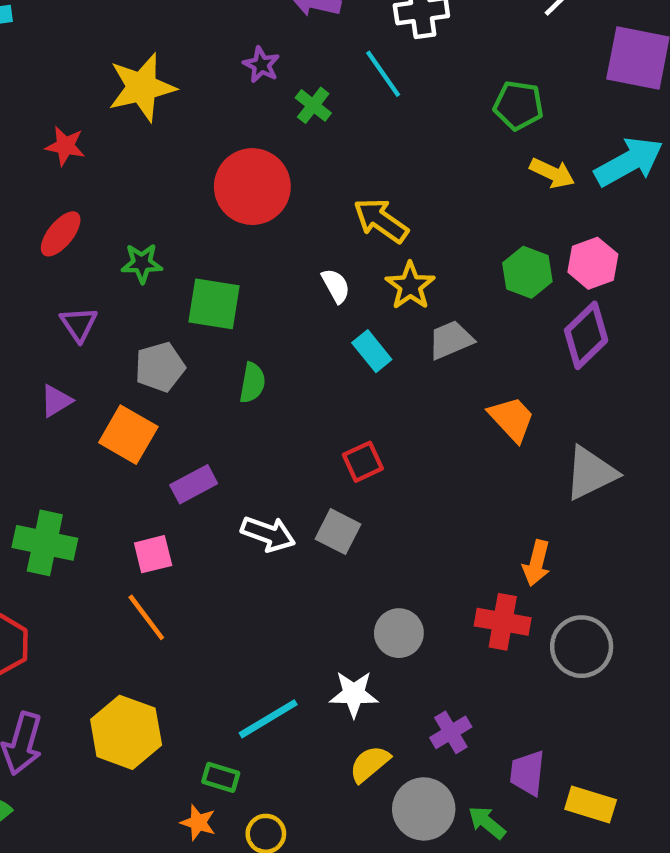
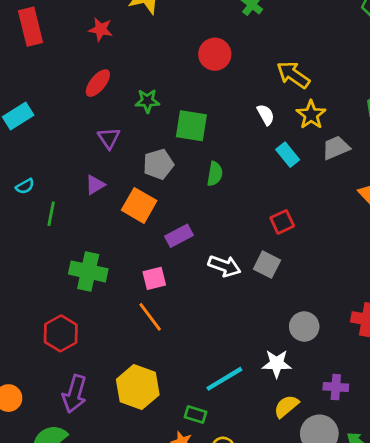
red circle: (252, 187) -> (215, 54), size x0.7
purple cross: (451, 732) -> (336, 387), turned 35

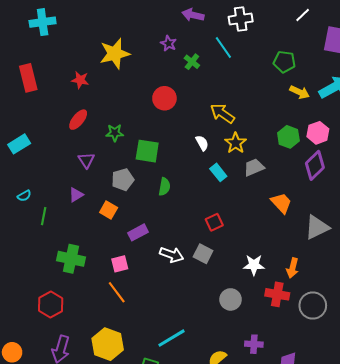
orange square: (139, 205) -> (109, 210), size x0.7
white star: (277, 364) -> (254, 265), moved

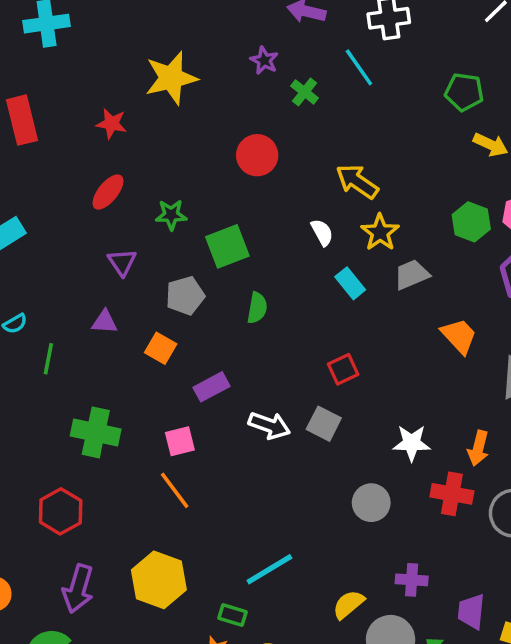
green square: (147, 151) -> (227, 246), turned -30
purple triangle: (76, 195) -> (104, 322), turned 35

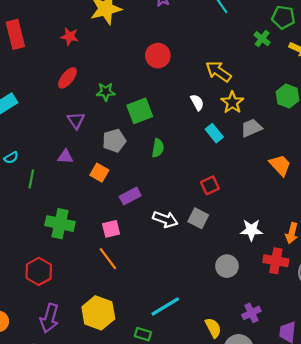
green cross: (305, 92) -> (262, 39), moved
purple cross: (412, 580) -> (251, 313), turned -30
yellow semicircle: (348, 604) -> (213, 328), turned 102

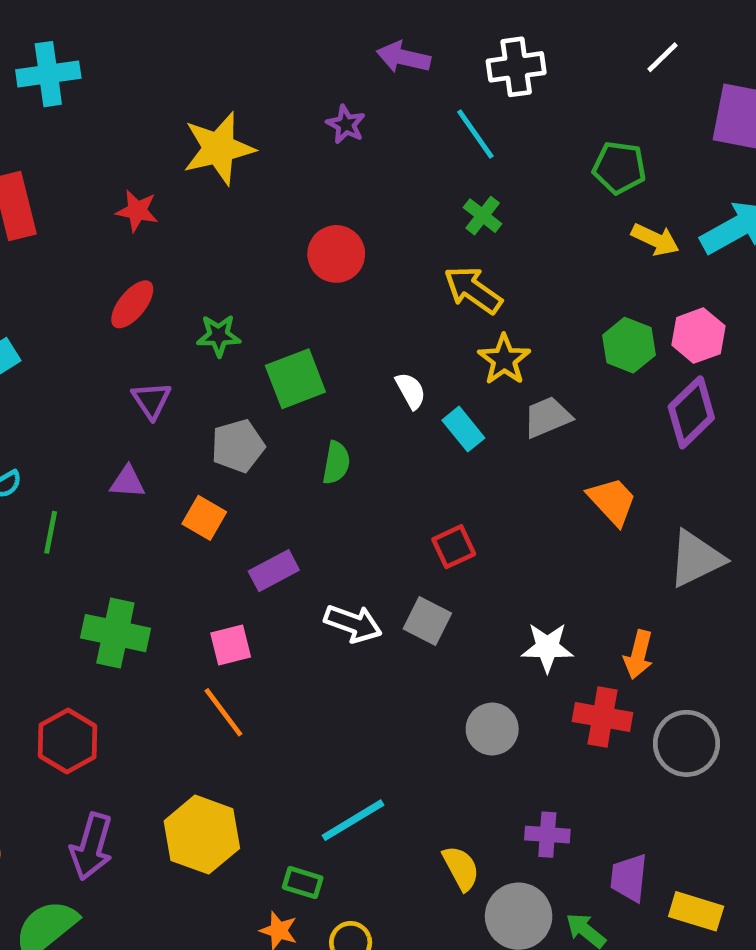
green cross: (262, 39) -> (483, 216), moved
white semicircle: (197, 102) -> (411, 391), moved
purple cross: (251, 313) -> (547, 835), turned 30

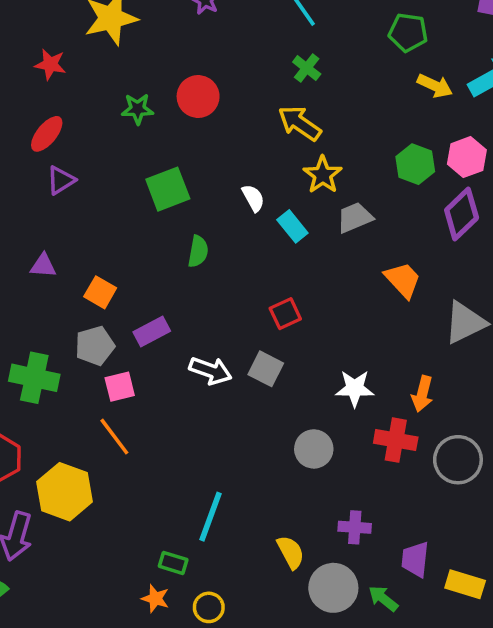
green star: (219, 336) -> (138, 109), moved
purple triangle: (151, 400) -> (61, 180), moved, turned 32
gray pentagon: (238, 446) -> (95, 346), moved
cyan line: (353, 820) -> (211, 517), turned -39
yellow hexagon: (202, 835) -> (65, 492), moved

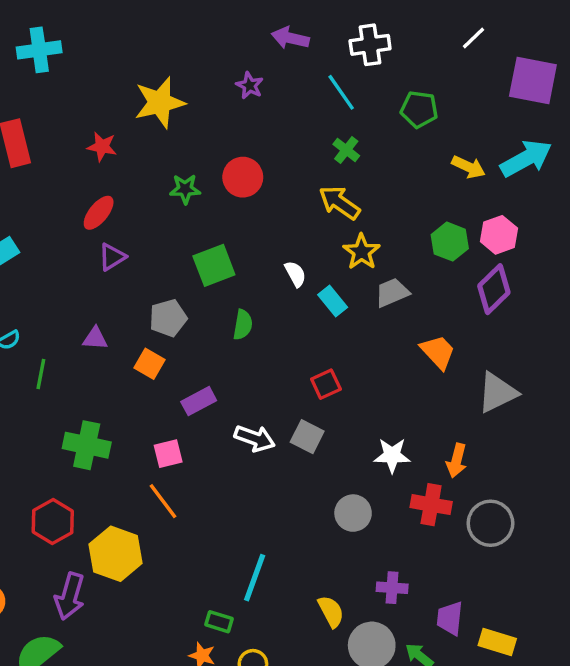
green pentagon: (408, 32) -> (419, 109), moved
gray pentagon: (95, 346) -> (168, 318), moved

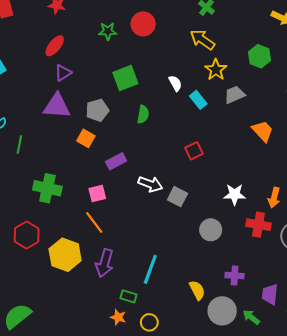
green hexagon: (450, 242) -> (260, 56), moved
purple triangle: (95, 338) -> (57, 106), moved, size x1.8
gray square: (307, 437) -> (177, 197), moved
purple arrow: (70, 596) -> (105, 263), moved

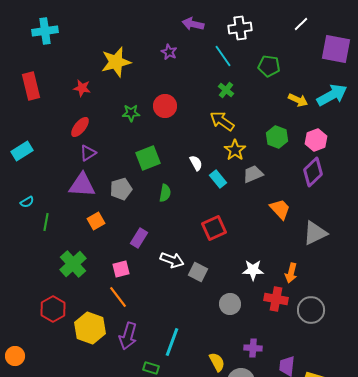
orange square: (86, 138) -> (96, 221), moved, turned 30
red square: (194, 151) -> (214, 228), size x1.4
purple rectangle: (116, 161) -> (139, 238), turned -30
green cross: (47, 188) -> (73, 264), turned 36

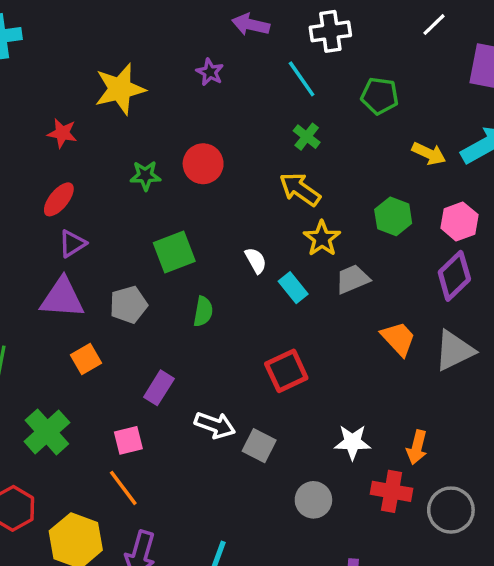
gray triangle: (315, 233) -> (454, 350), moved

